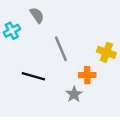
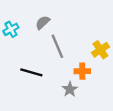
gray semicircle: (37, 15) -> (43, 22), moved, turned -98
yellow cross: (106, 52) -> (100, 50), turned 36

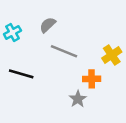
gray line: (57, 46) -> (64, 51), turned -45
black line: (31, 72) -> (21, 74), moved

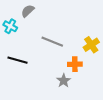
gray semicircle: (48, 25) -> (28, 11), moved
cyan cross: (12, 32) -> (10, 26), turned -32

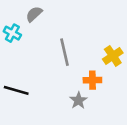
gray line: (52, 42) -> (64, 52), turned 55
black line: (17, 60) -> (16, 90), moved

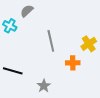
gray star: (78, 100) -> (44, 86), moved

